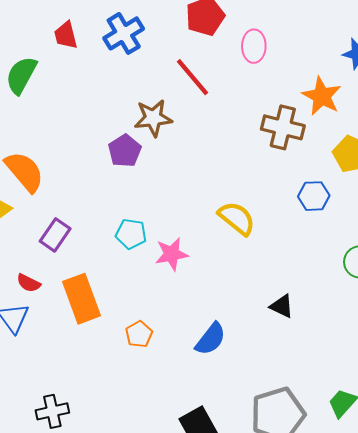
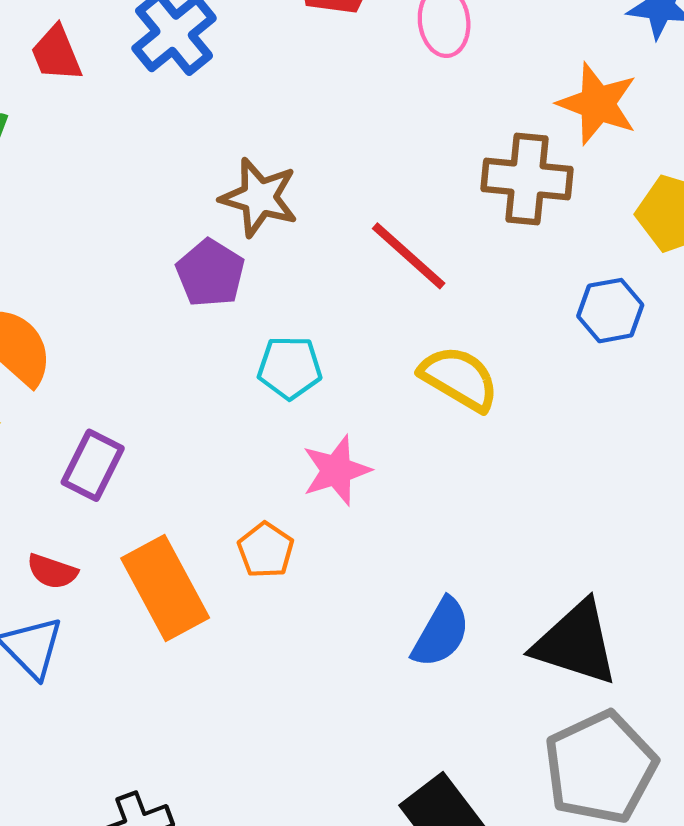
red line: (193, 77) -> (409, 256), moved
brown star: (153, 118) -> (259, 197), turned 30
cyan pentagon: (131, 234) -> (290, 368), moved
black triangle: (282, 306) -> (576, 643), moved, size x1.8
orange pentagon: (139, 334) -> (266, 550), moved

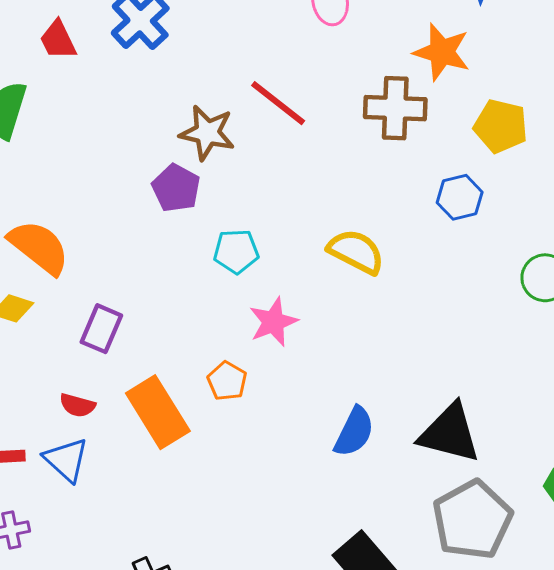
red line: (409, 256) -> (278, 103), moved

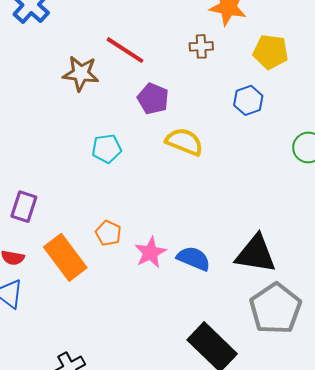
brown cross: (395, 108) -> (201, 46), size x0.6
purple pentagon: (176, 188) -> (153, 99), moved
pink star: (273, 322) -> (150, 252), moved
blue semicircle: (354, 432) -> (194, 259), turned -88

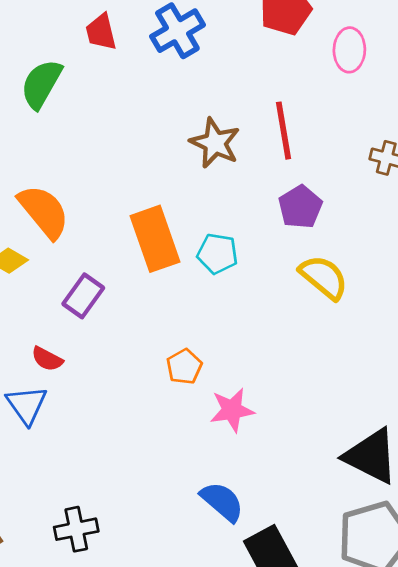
red line: (125, 50) -> (283, 131), turned 30
orange rectangle: (65, 257) -> (155, 239), moved
blue semicircle: (194, 259) -> (222, 502), moved

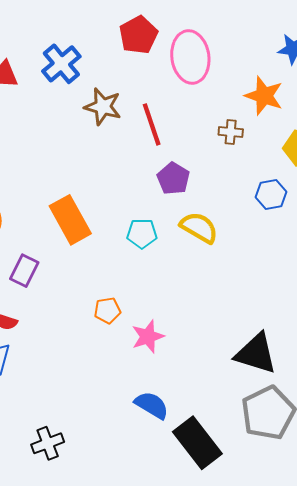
pink ellipse: (349, 50) -> (190, 57), size x1.6
brown star: (215, 143) -> (103, 107), moved
cyan pentagon: (217, 254) -> (142, 234), moved
orange pentagon: (184, 367) -> (107, 310), turned 30

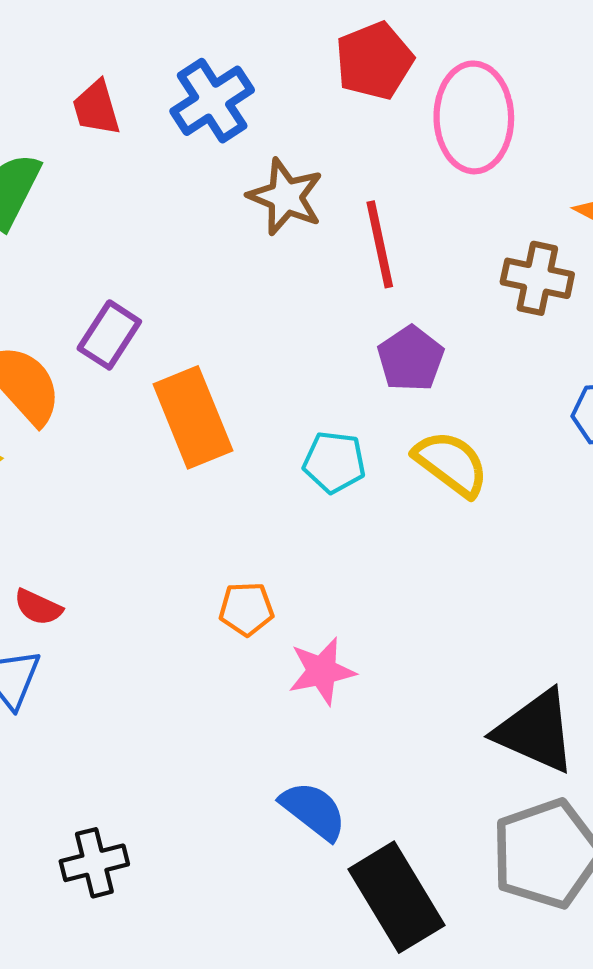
brown cross: (231, 132) -> (537, 278), size x1.4
purple rectangle: (24, 271) -> (109, 335), moved

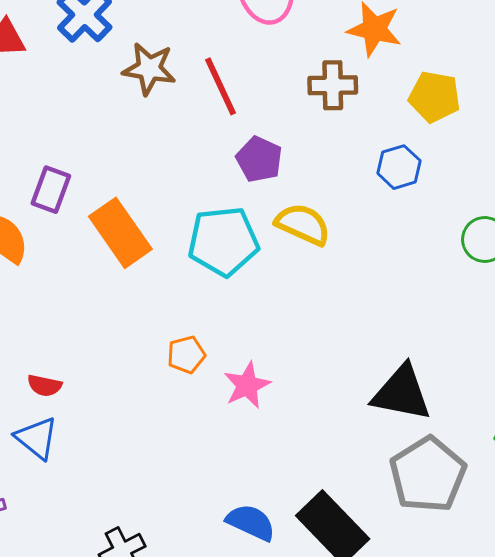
cyan pentagon: (334, 462) -> (223, 241), size x1.6
blue semicircle: (313, 811) -> (251, 522), moved

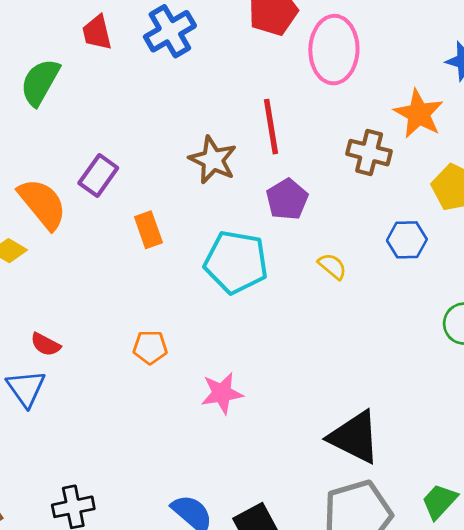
brown star: (149, 69) -> (213, 160), moved
yellow semicircle: (303, 224) -> (332, 266), moved, size x0.6
orange rectangle: (120, 233) -> (148, 230), size x0.6
orange pentagon: (186, 355) -> (150, 347), moved

